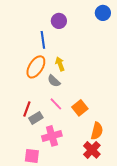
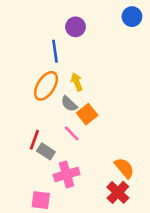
orange square: (80, 108) -> (87, 114), moved
gray rectangle: (36, 118) -> (46, 151), turned 64
orange semicircle: (97, 131) -> (124, 168), turned -54

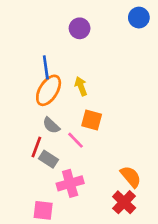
blue line: (55, 51) -> (46, 67), moved
gray semicircle: (69, 104) -> (51, 125), moved
orange square: (87, 114) -> (92, 120), turned -36

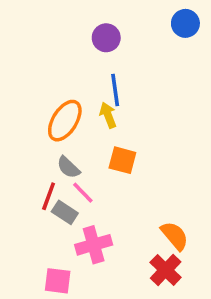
blue line: (46, 67) -> (115, 90), moved
pink line: (75, 140) -> (83, 193), moved

